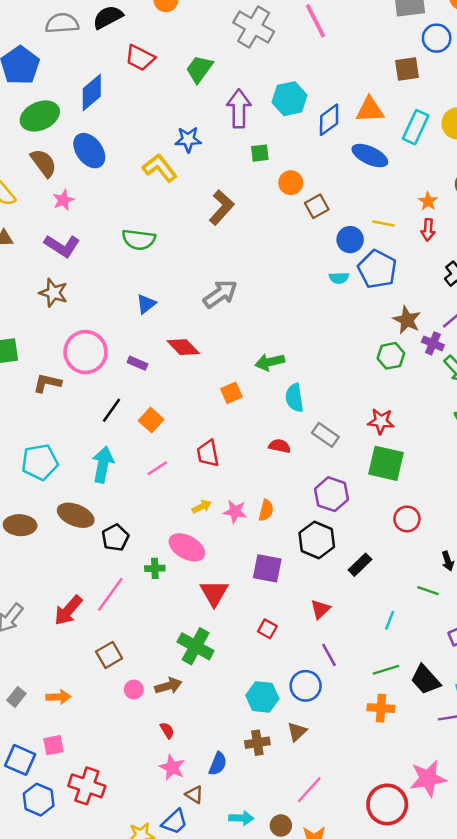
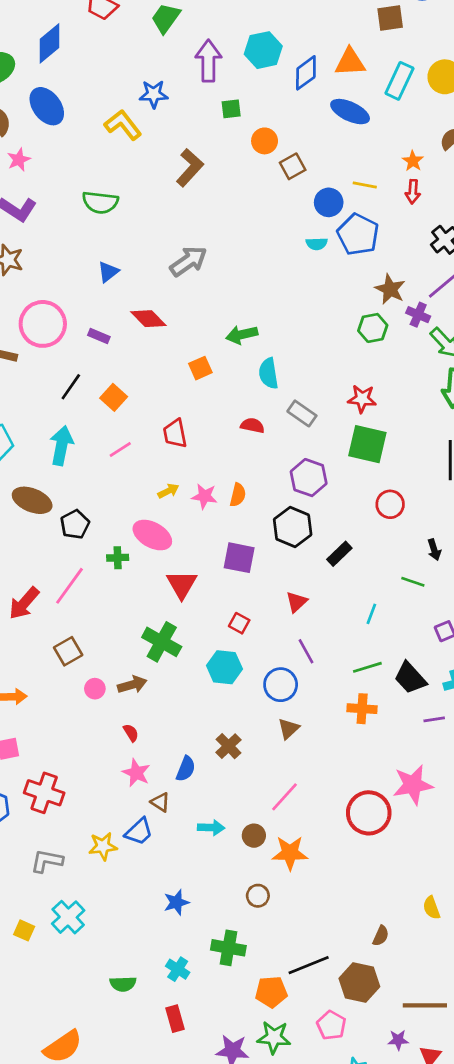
cyan hexagon: (262, 697) -> (224, 667), moved
brown triangle: (297, 732) -> (289, 729), moved
brown cross: (257, 743) -> (228, 746), turned -35

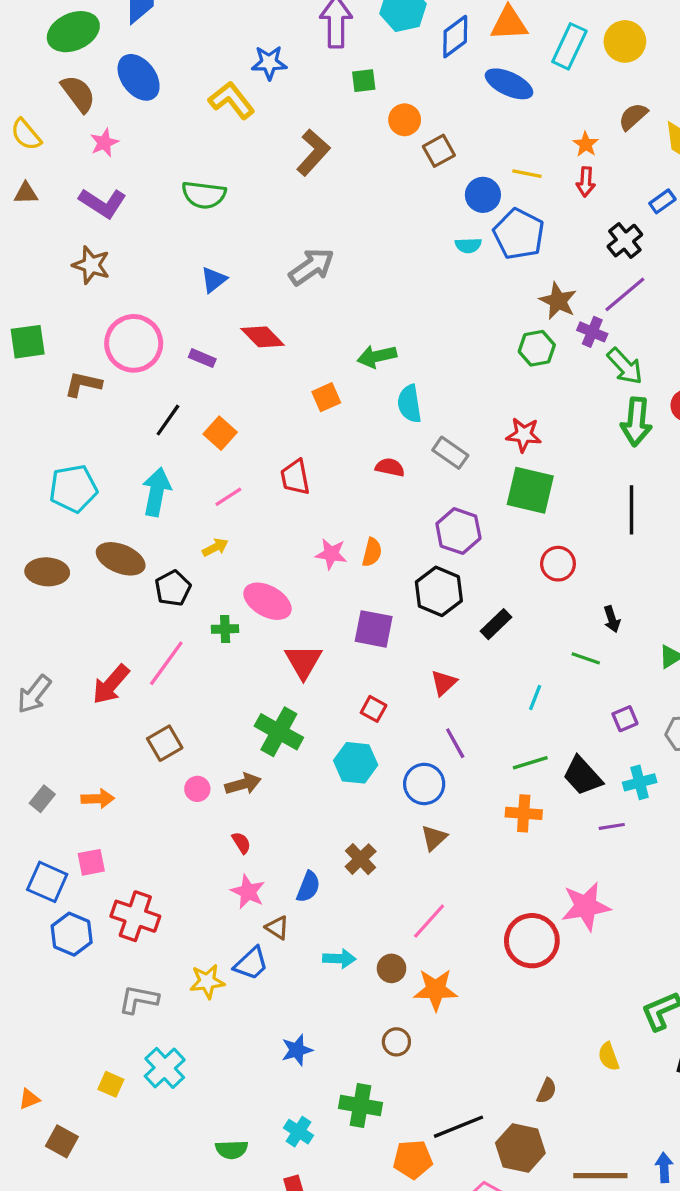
yellow arrow: (168, 491) -> (215, 547), moved

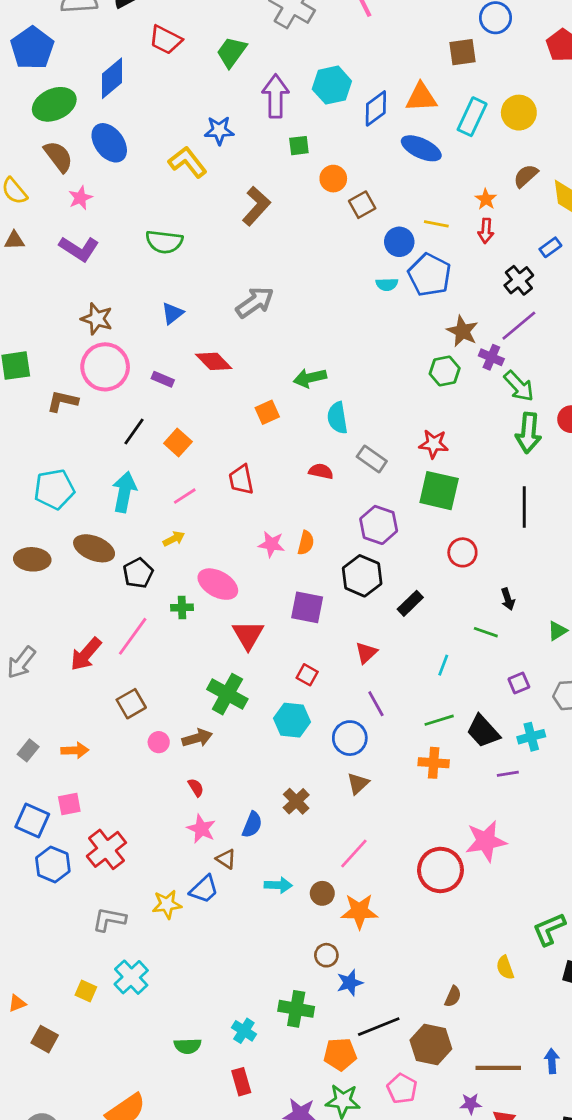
brown star: (91, 265) -> (97, 319), moved
red cross: (135, 916) -> (106, 849), turned 33
blue star: (297, 1050) -> (350, 983), moved

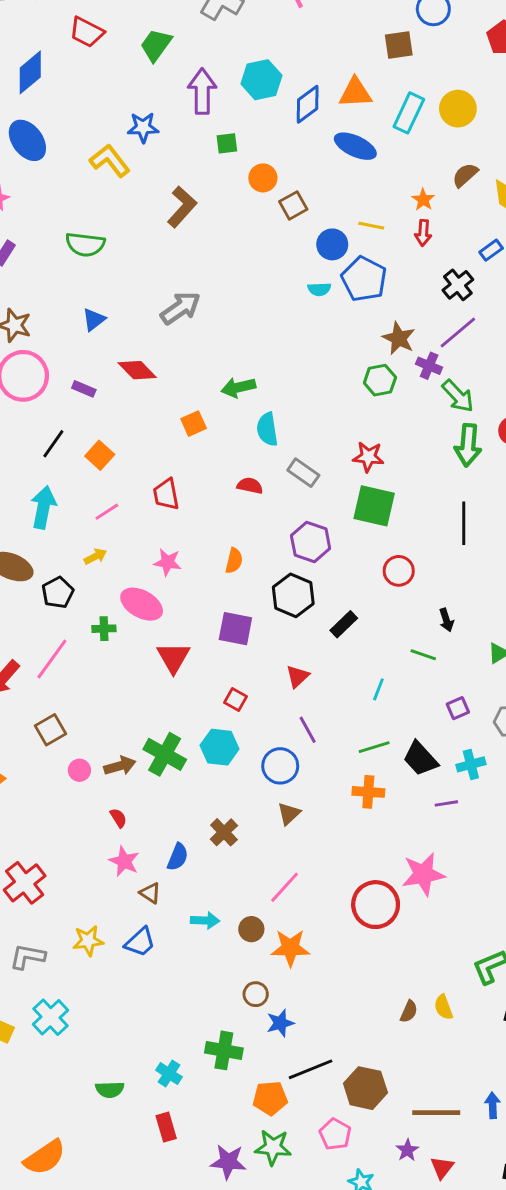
pink star: (271, 544) -> (168, 562), moved
green cross: (227, 694) -> (165, 754), moved
blue trapezoid: (204, 889) -> (140, 942), moved
brown semicircle: (453, 996) -> (409, 1011), moved
purple star: (471, 1104) -> (407, 1150), turned -30

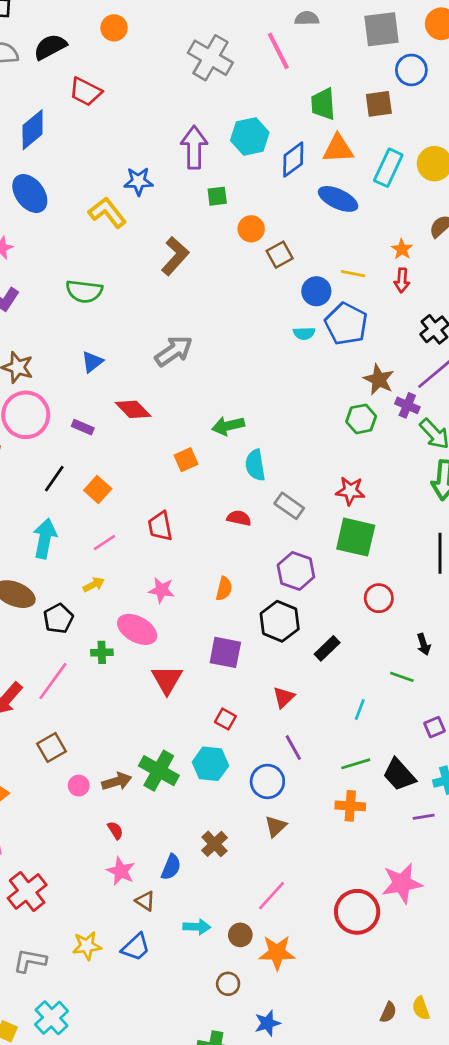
green trapezoid: (156, 45) -> (323, 104), moved, turned -40
brown circle: (256, 994) -> (228, 984), moved

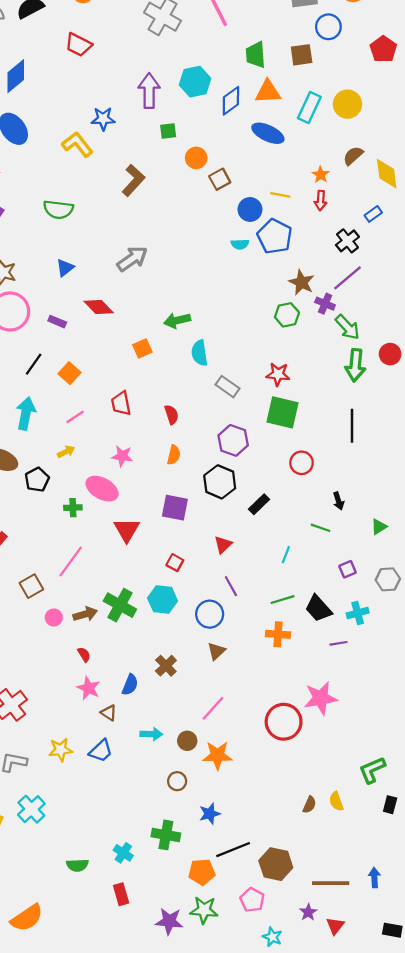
red trapezoid: (85, 92) -> (78, 45), moved
red semicircle: (239, 518) -> (172, 415), moved, turned 60
pink line: (53, 681) -> (71, 561), moved

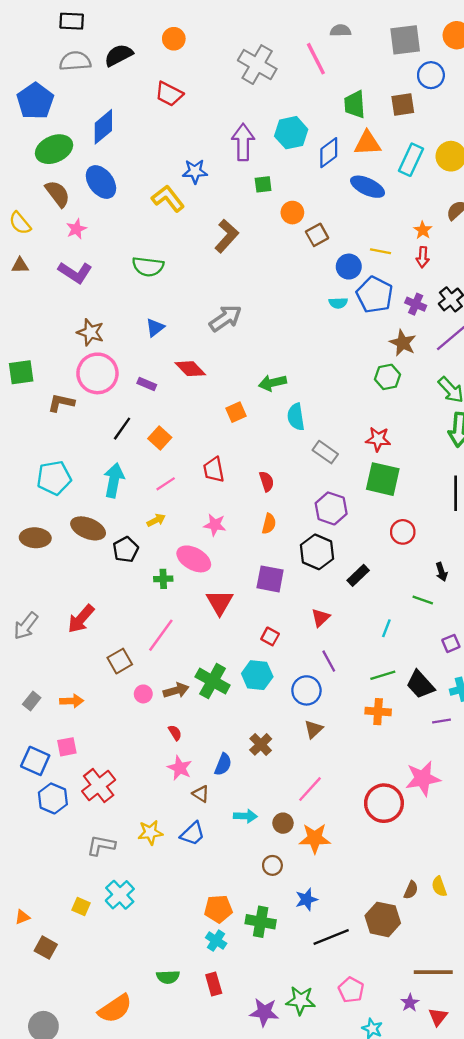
purple cross: (325, 304) -> (416, 304), moved
brown hexagon: (276, 864) -> (383, 919), moved
green semicircle: (77, 865) -> (168, 977), moved
orange pentagon: (202, 872) -> (218, 909), moved

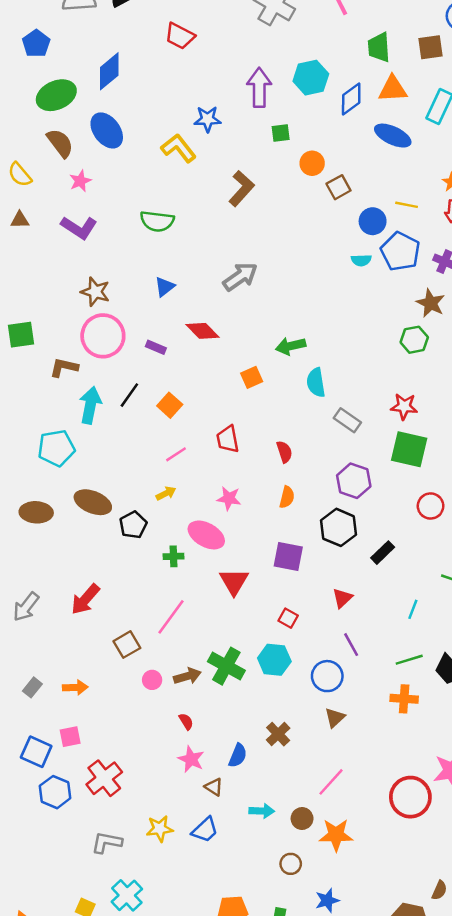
blue pentagon: (35, 101) -> (36, 44), size x0.7
cyan arrow: (114, 480) -> (90, 405), moved

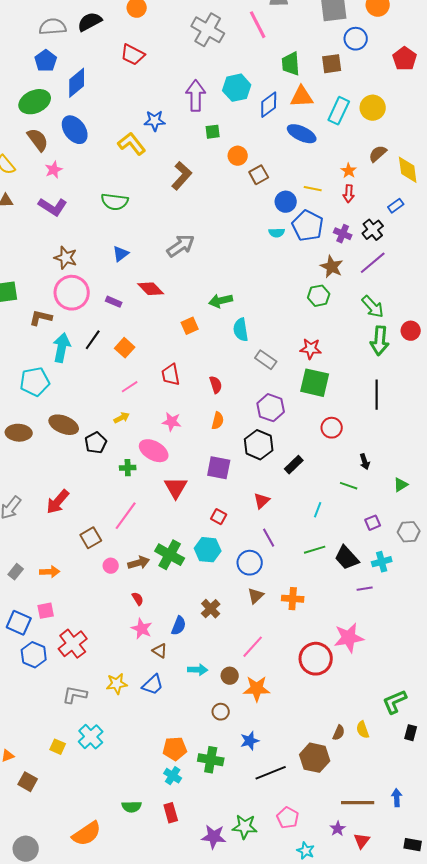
blue pentagon: (36, 44) -> (46, 61), moved
orange cross: (404, 699) -> (293, 599), moved

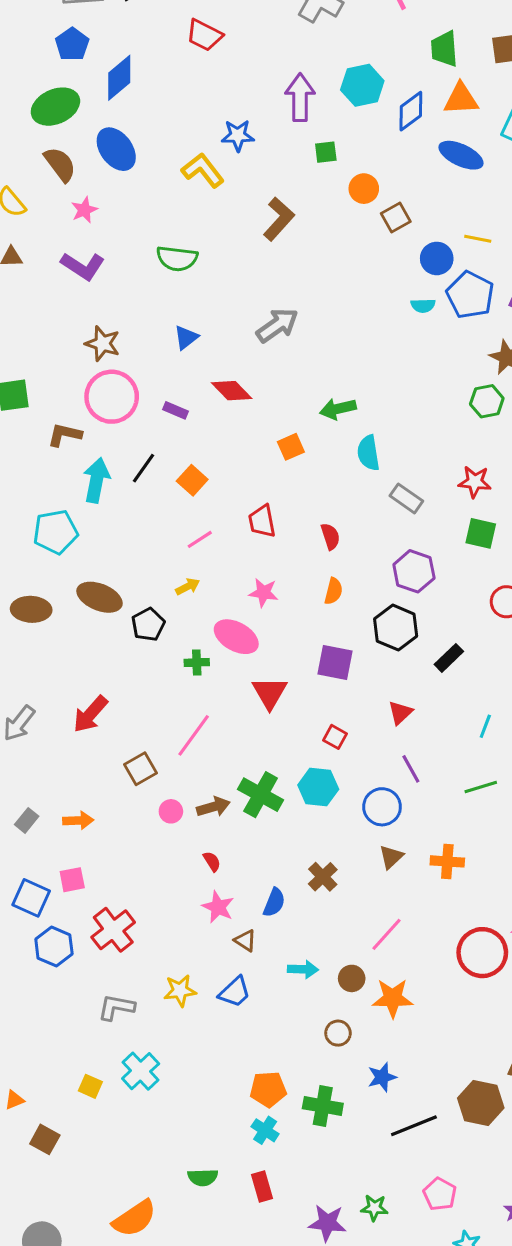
green square: (315, 383) -> (481, 533), size x0.7
green star: (245, 827) -> (374, 1208), size x0.7

